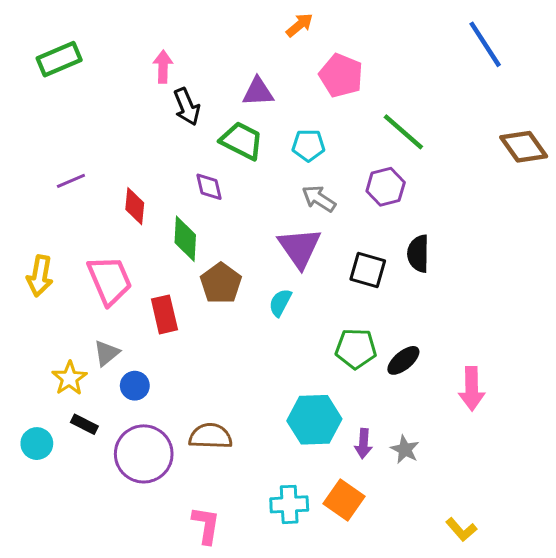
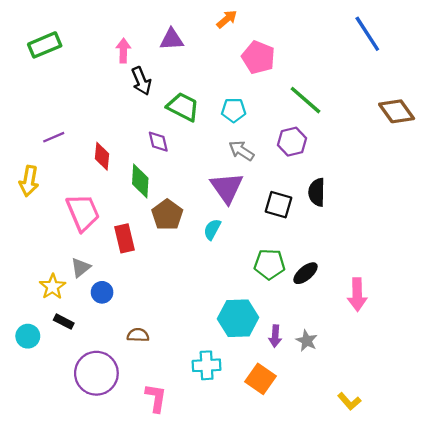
purple triangle: (258, 92) -> (172, 39), moved
yellow arrow: (40, 276) -> (29, 181), moved
brown semicircle: (210, 436) -> (138, 335), moved, size x0.7
purple circle: (144, 454) -> (96, 373), moved
cyan cross: (289, 504) -> (207, 365), moved

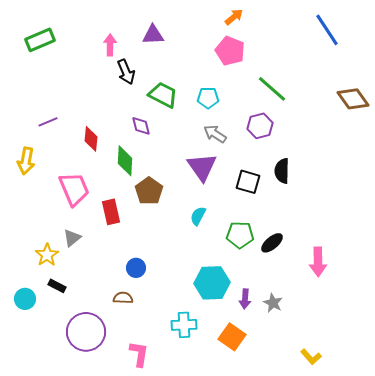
orange arrow: (227, 19) -> (234, 17), moved
cyan semicircle: (212, 229) -> (198, 216), moved
blue circle: (102, 292) -> (136, 268), moved

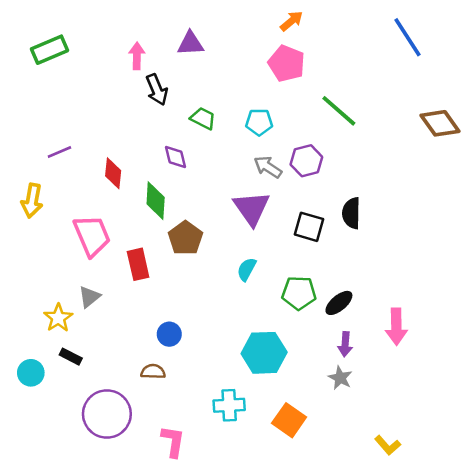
green trapezoid: (163, 95) -> (203, 118), size x0.7
purple hexagon: (260, 126) -> (306, 161), moved
purple arrow: (245, 299) -> (345, 344), moved

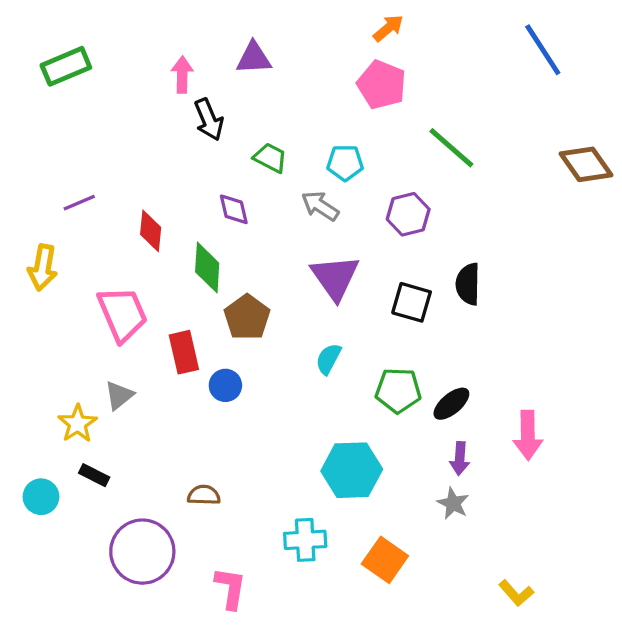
gray arrow: (268, 167) -> (320, 206), moved
blue circle: (169, 334) -> (225, 385), moved

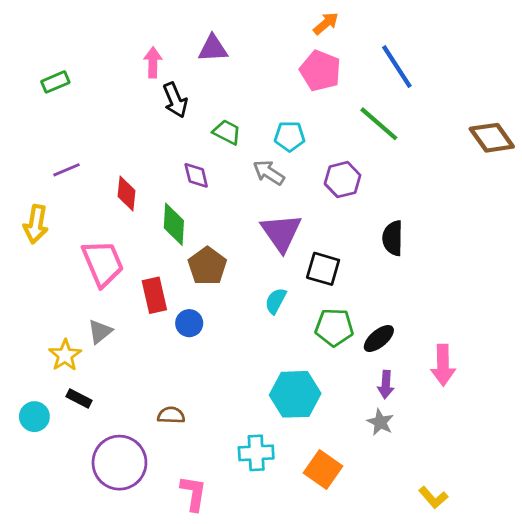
blue line: (543, 50) -> (397, 67), moved
green rectangle: (66, 66) -> (55, 82), moved, size x0.7
black square: (412, 302) -> (323, 269), moved

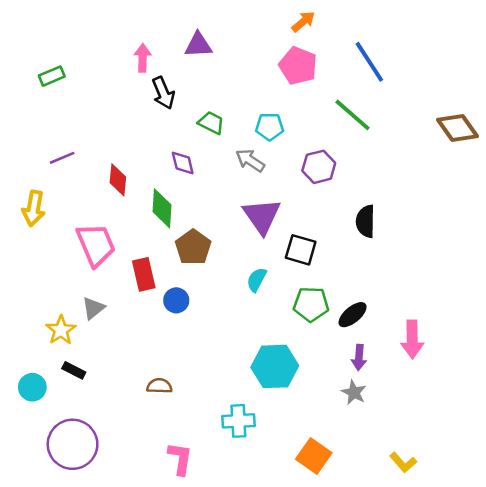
purple circle: (119, 463) -> (73, 444), moved
orange square: (323, 470) -> (314, 456), moved

